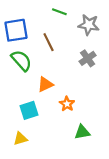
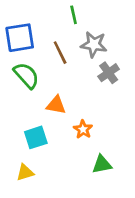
green line: (59, 12) -> (74, 15), turned 56
gray star: (89, 25) -> (94, 44), moved
orange triangle: (45, 84) -> (56, 105), turned 35

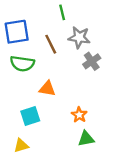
green semicircle: (26, 75) -> (22, 64), turned 140
orange star: (83, 129) -> (79, 115), moved

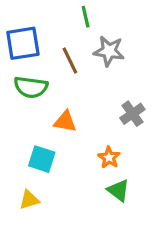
gray cross: (92, 61) -> (132, 114), moved
cyan square: (30, 116) -> (42, 159), turned 36
green triangle: (86, 139) -> (118, 190), turned 48

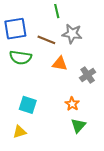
brown line: (70, 61) -> (46, 40), turned -42
orange triangle: (65, 122) -> (60, 64), moved
green triangle: (118, 190) -> (78, 126), turned 35

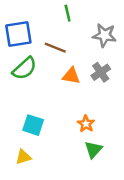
gray star: (72, 34) -> (104, 35), moved
green semicircle: (21, 57) -> (24, 68), turned -50
gray cross: (88, 75) -> (101, 72), moved

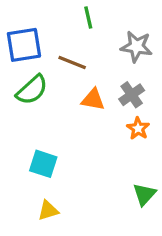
orange star: (86, 124) -> (138, 128), moved
green triangle: (93, 150) -> (144, 194), moved
yellow triangle: (23, 157) -> (48, 210), moved

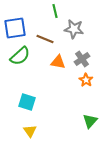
gray star: (136, 46) -> (74, 29), moved
yellow triangle: (48, 210) -> (30, 131), turned -48

